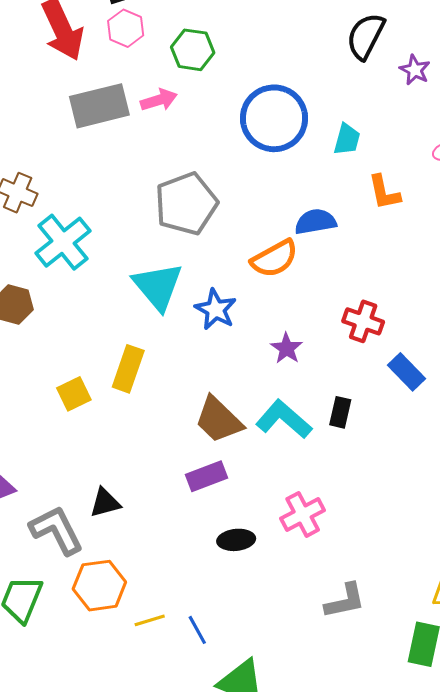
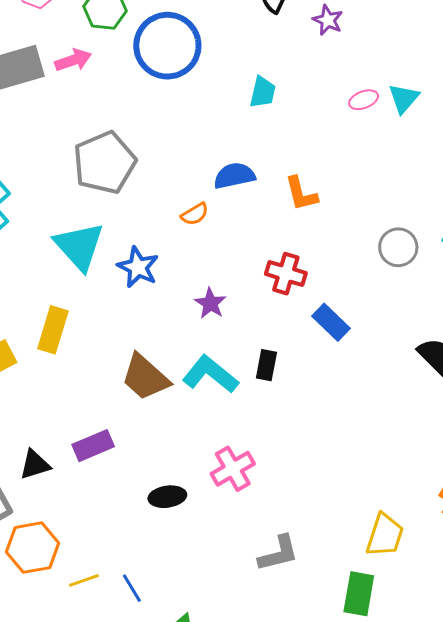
blue circle: (274, 118) -> (167, 46), moved
orange L-shape: (384, 192) -> (301, 194), moved
orange semicircle: (274, 259) -> (195, 214), size x0.6
purple rectangle: (207, 476) -> (93, 446), moved

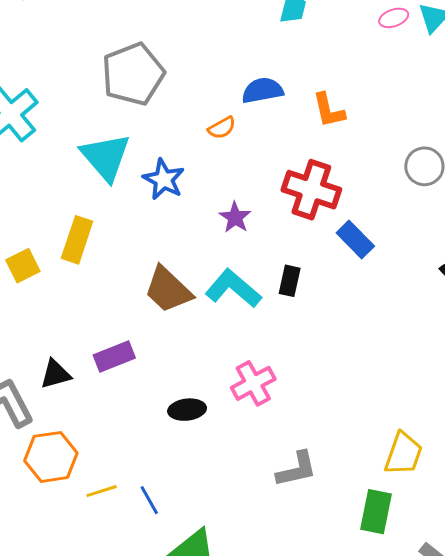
red cross: (286, 274) -> (311, 190), size x1.4

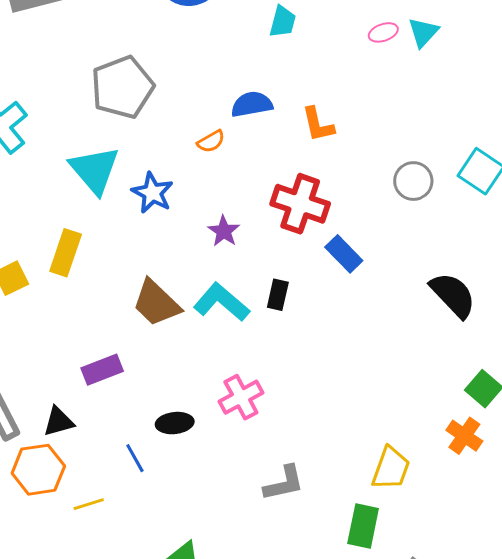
black triangle: (55, 374) -> (59, 422), moved
blue line: (149, 500) -> (135, 458), moved

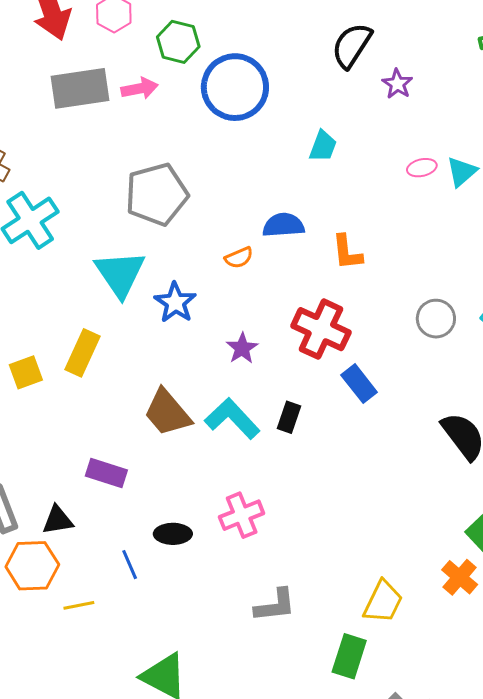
purple rectangle: (102, 370) -> (106, 473), turned 33

